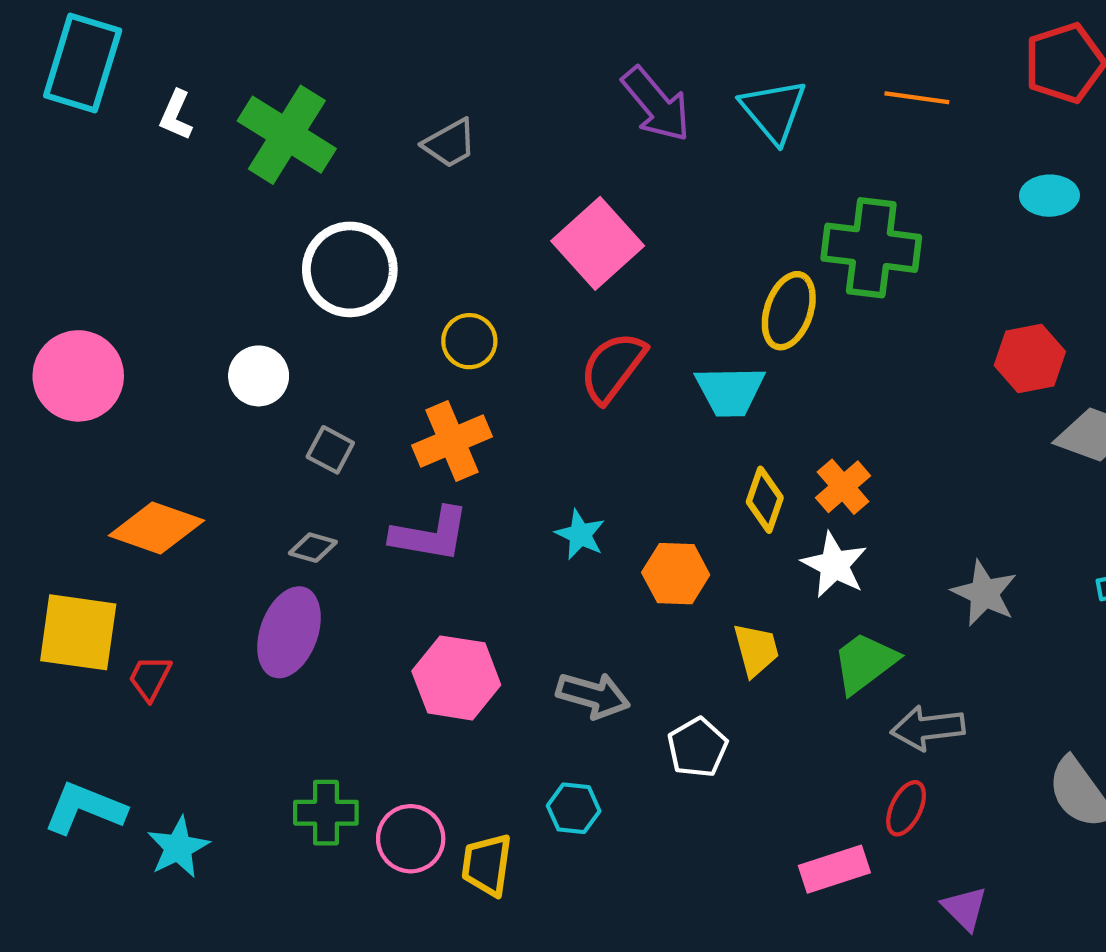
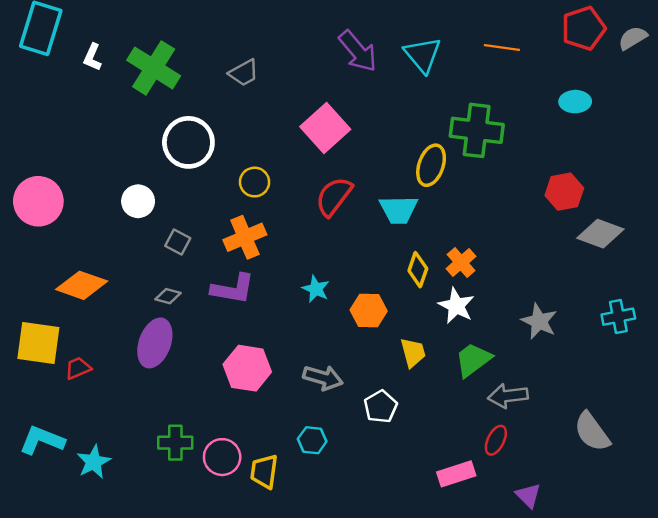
red trapezoid: (150, 678) -> (78, 368), turned 40

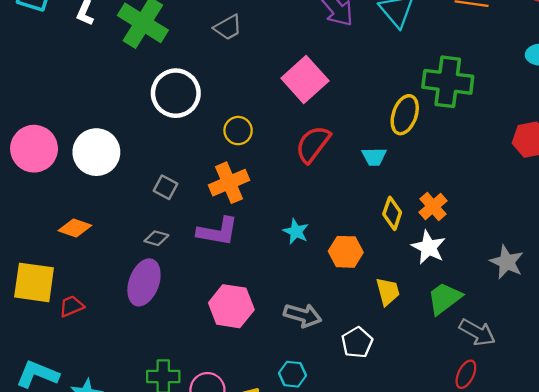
white circle: (138, 201) -> (96, 152), moved, size x1.5
cyan trapezoid: (399, 210) -> (374, 157), size x0.7
orange diamond: (82, 285) -> (75, 228), size x0.7
gray arrow: (508, 396) -> (477, 332), turned -144

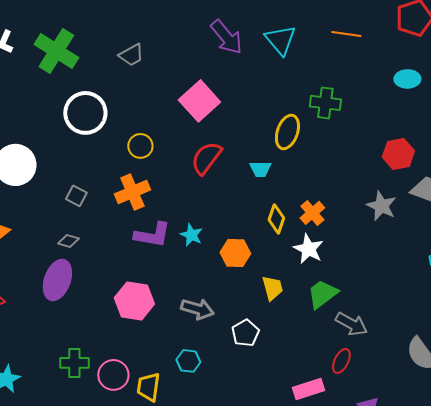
green cross: (448, 82) -> (325, 103), size x0.7
purple L-shape: (218, 231) -> (152, 235), moved
gray star: (507, 262) -> (381, 206), moved

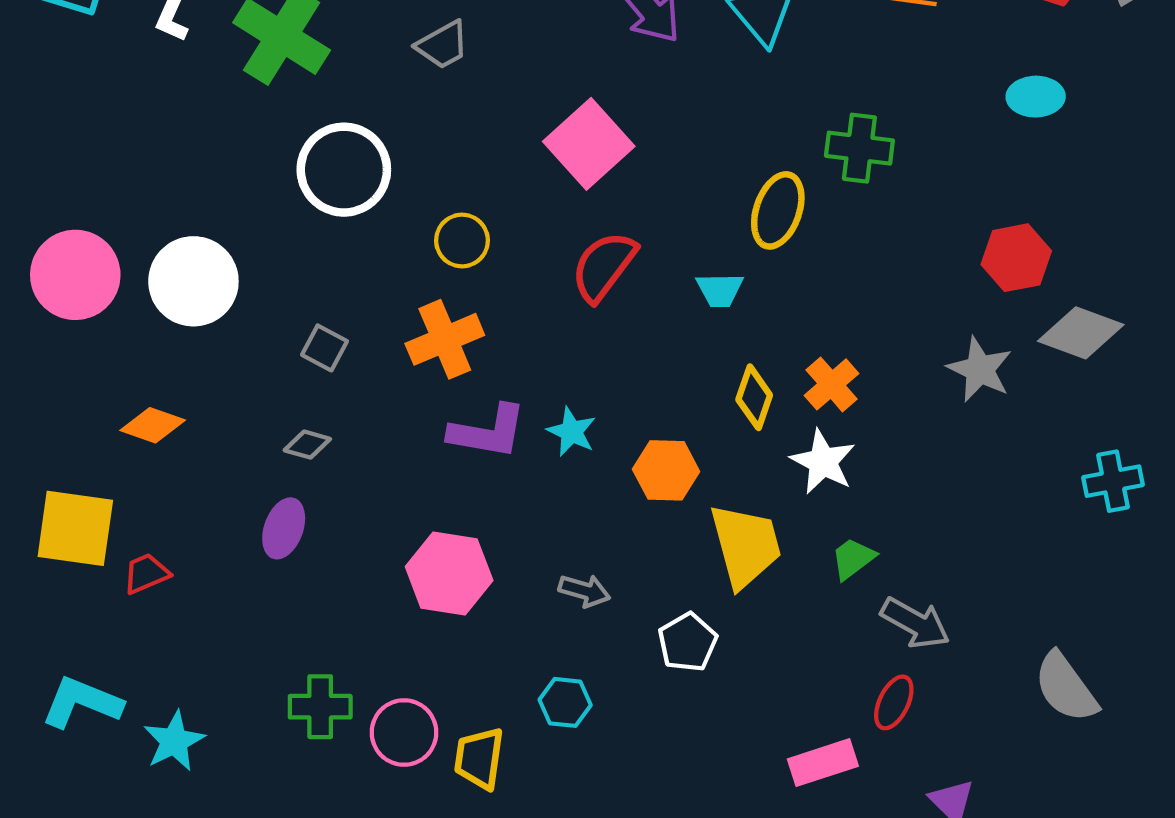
purple ellipse: (57, 280) -> (284, 528), size x0.7
yellow trapezoid: (272, 288) -> (746, 546), size x1.6
green trapezoid: (322, 294) -> (853, 558), size x0.7
gray arrow: (197, 309) -> (584, 591), size x0.7

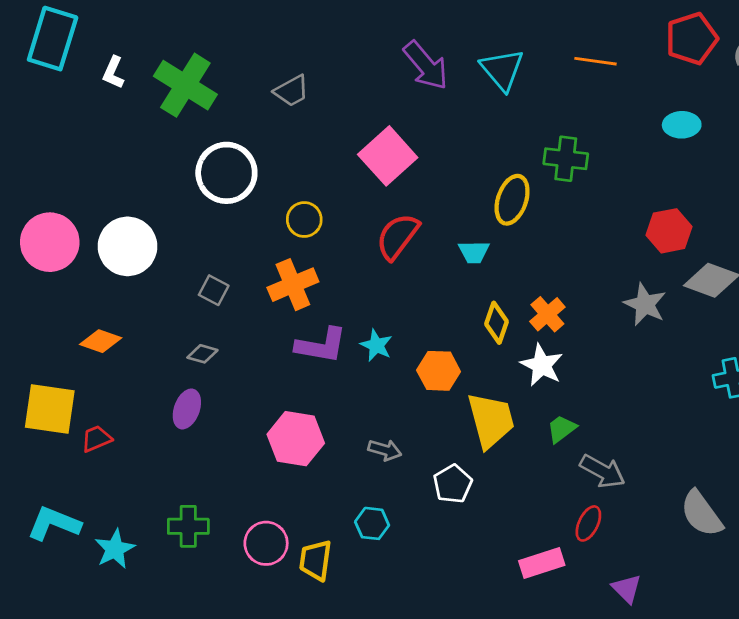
green cross: (320, 707) -> (188, 526), moved

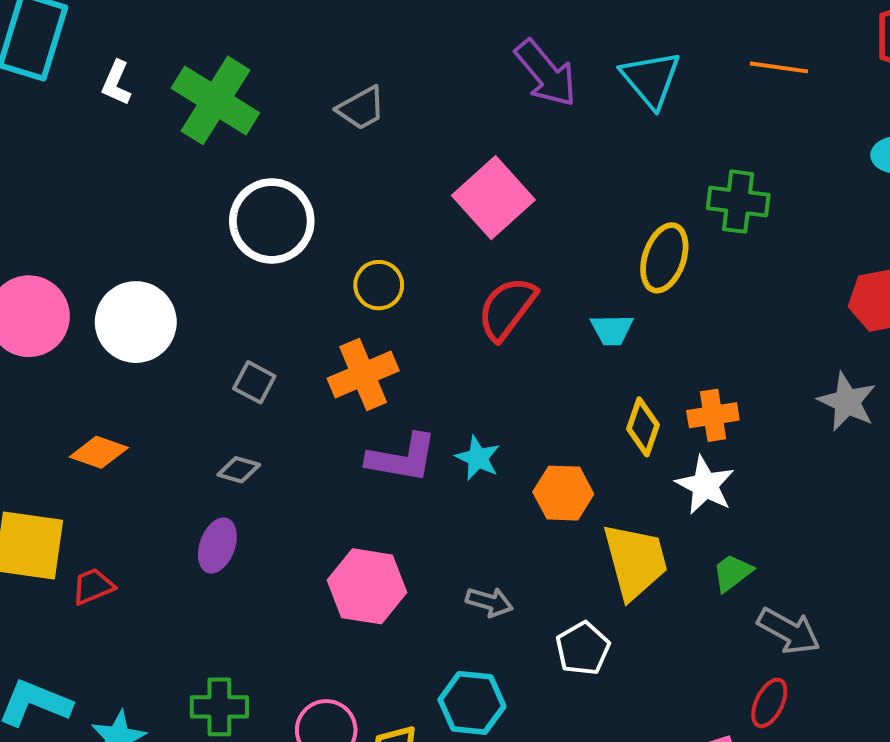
orange cross: (547, 314) -> (713, 415), turned 32
cyan hexagon: (372, 523) -> (472, 703), size x1.4

